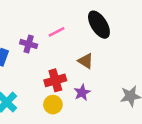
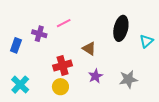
black ellipse: (99, 25) -> (121, 28), moved, turned 45
purple star: (82, 92) -> (95, 76), moved

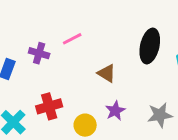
red cross: (63, 65) -> (49, 106), moved
yellow circle: (60, 87) -> (85, 125), moved

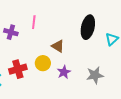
pink line: (72, 39) -> (34, 22), turned -56
yellow circle: (85, 125) -> (43, 63), moved

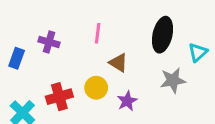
pink line: (34, 22) -> (98, 33), moved
gray star: (95, 75) -> (173, 80), moved

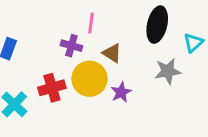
purple cross: (49, 42) -> (71, 46), moved
yellow circle: (96, 88) -> (90, 79), size x1.5

